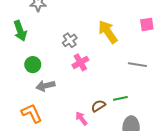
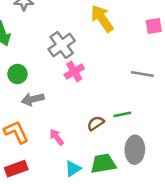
yellow arrow: (108, 32) -> (102, 18), moved
gray cross: (70, 40) -> (62, 45), size x1.5
pink arrow: (81, 118) -> (57, 137), moved

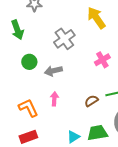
pink cross: (74, 71) -> (102, 60), moved
gray arrow: (33, 99) -> (53, 71), moved
pink arrow: (57, 137) -> (54, 99), moved, turned 40

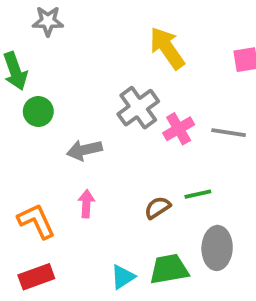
gray cross: (64, 39) -> (138, 108), moved
green circle: (29, 62) -> (38, 111), moved

